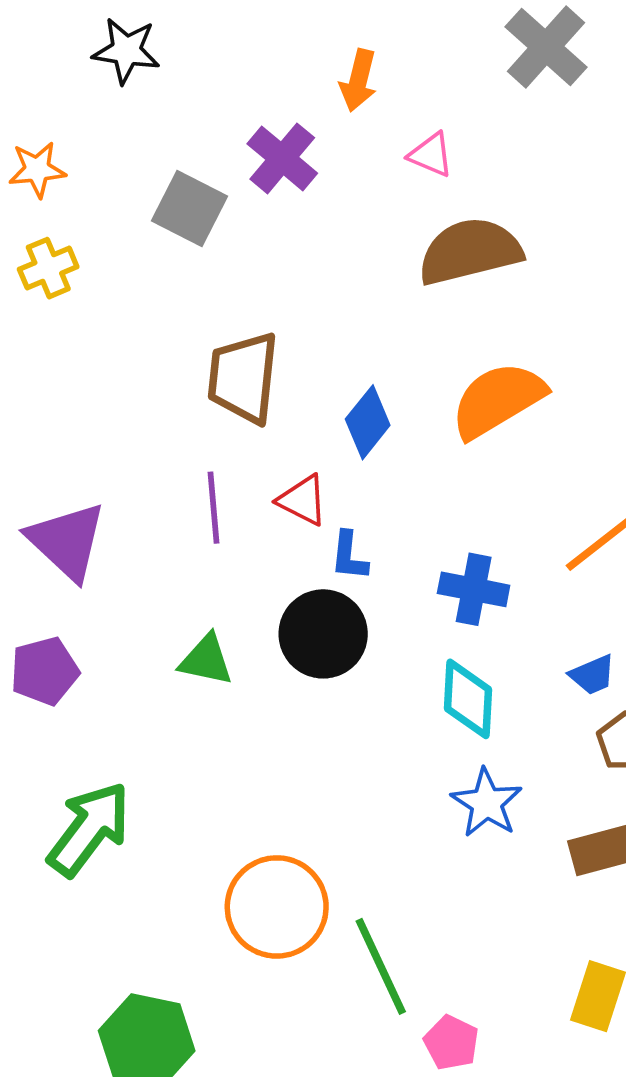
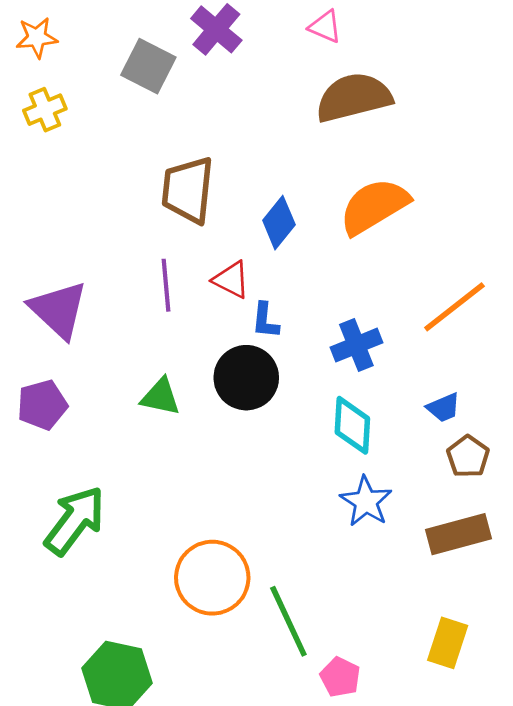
blue cross: (474, 589) -> (356, 345), turned -33

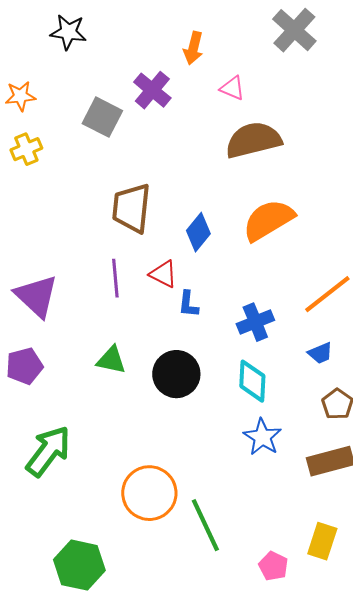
black circle: (246, 378) -> (176, 374), moved
blue trapezoid: (444, 408) -> (320, 353), moved
pink pentagon: (340, 677) -> (273, 566), moved

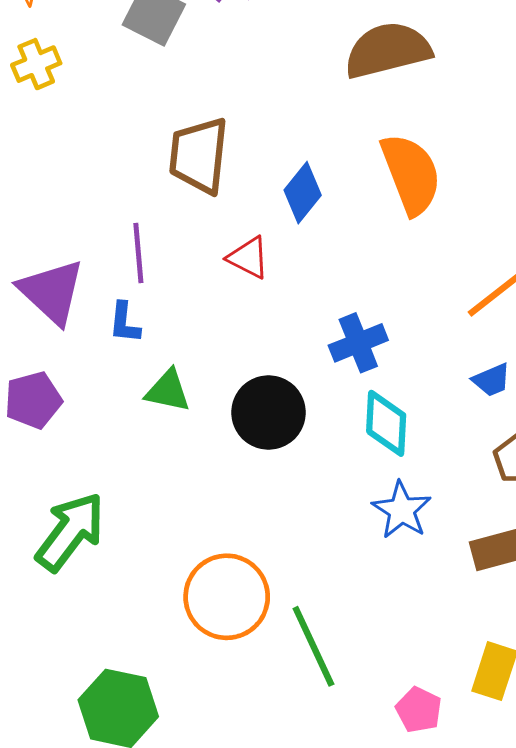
orange semicircle: (268, 220) -> (411, 174), turned 100
purple line: (115, 278) -> (138, 253), moved
blue L-shape: (188, 304) -> (124, 323), moved
blue cross: (255, 322) -> (358, 343), moved

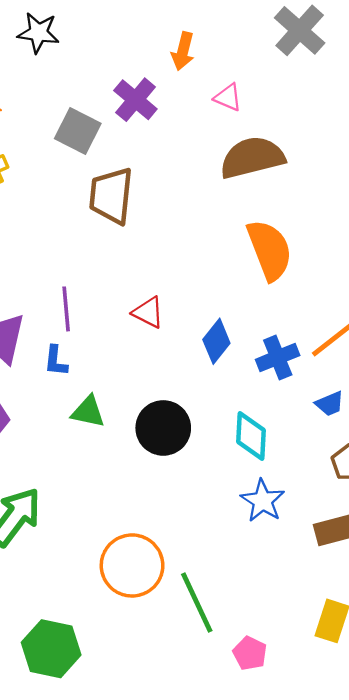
brown trapezoid: (199, 155) -> (111, 196), moved
blue diamond: (303, 193) -> (216, 341), moved
blue cross: (358, 343) -> (278, 357), moved
pink pentagon: (419, 710) -> (250, 653), moved

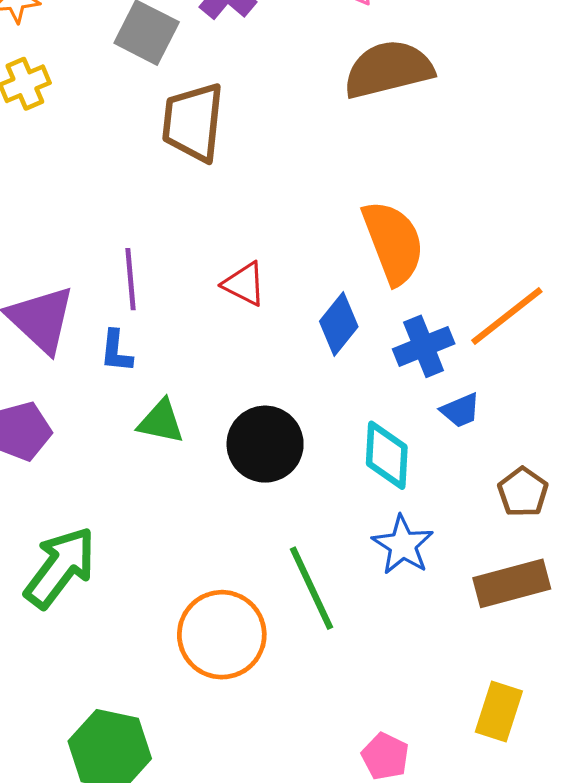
orange semicircle: (270, 250) -> (393, 242), moved
blue trapezoid: (330, 404) -> (460, 410), moved
green line: (197, 602) -> (312, 588), moved

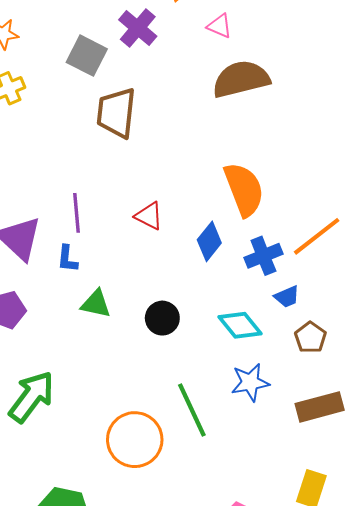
black circle: (265, 444) -> (162, 318), size x0.7
cyan diamond: (387, 455) -> (240, 325), turned -42
brown pentagon: (523, 492) -> (310, 337), moved
blue star: (403, 545) -> (250, 382), turned 30

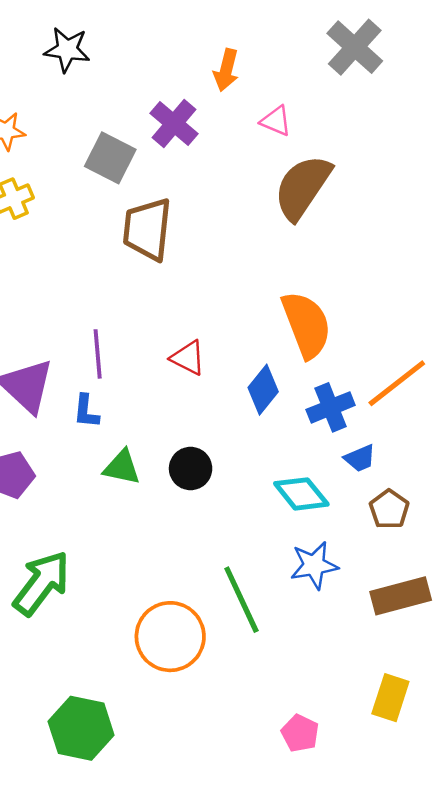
brown semicircle: (241, 79) -> (303, 187), turned -42
black circle: (162, 318) -> (191, 469), moved

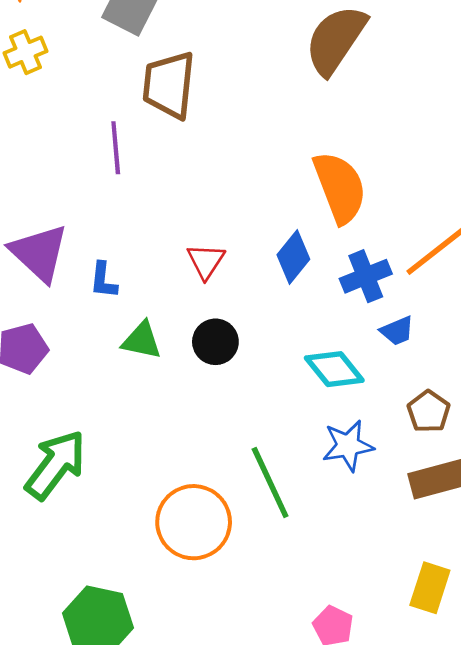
purple line: (98, 354) -> (116, 148), moved
red triangle: (188, 358) -> (206, 261), moved, turned 36
brown pentagon: (389, 509) -> (429, 411), moved

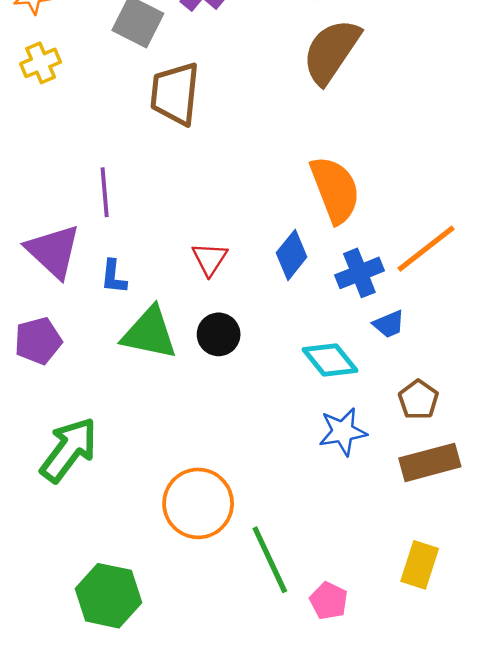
purple line: (116, 148) -> (105, 192), moved
green triangle: (142, 340) -> (149, 333), size x1.5
green line: (270, 483) -> (270, 560), moved

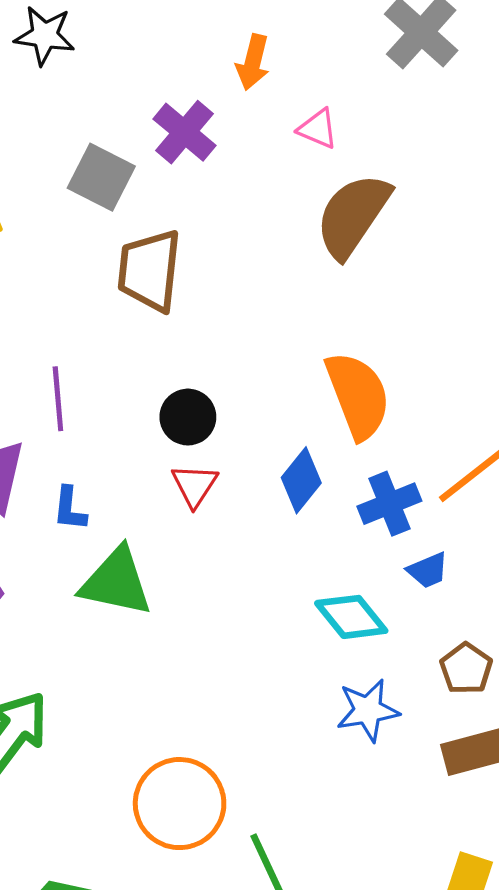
black circle: (219, 334) -> (188, 417), moved

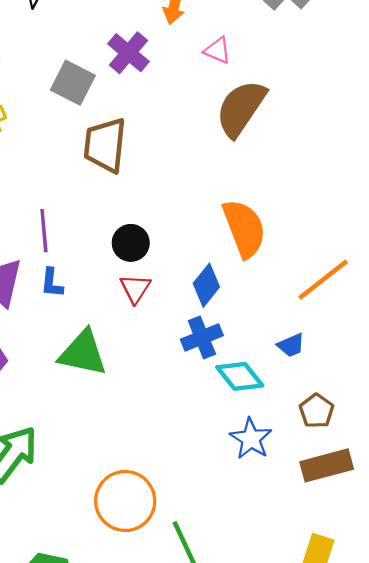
blue cross: (389, 504) -> (202, 337), moved
blue L-shape: (70, 509) -> (52, 283), moved
blue star: (368, 710) -> (251, 439), turned -30

